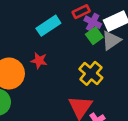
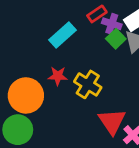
yellow cross: (91, 73) -> (88, 84), moved

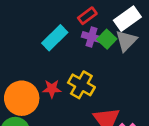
purple cross: (112, 24) -> (92, 37), moved
red star: (58, 76) -> (52, 89), moved

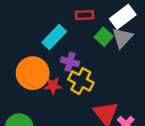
red rectangle: (87, 16) -> (85, 15), turned 36
purple cross: (92, 37) -> (70, 62), moved
orange circle: (22, 98) -> (33, 73), moved

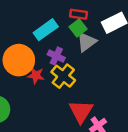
green square: (104, 37) -> (78, 28), moved
gray triangle: (122, 38) -> (86, 42), moved

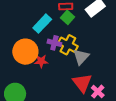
gray triangle: (86, 42) -> (81, 57), moved
yellow cross: (63, 76) -> (68, 45), moved

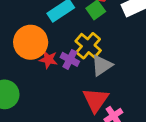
purple cross: (54, 43) -> (70, 59), moved

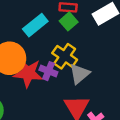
red star: (48, 59) -> (28, 73), size x1.6

